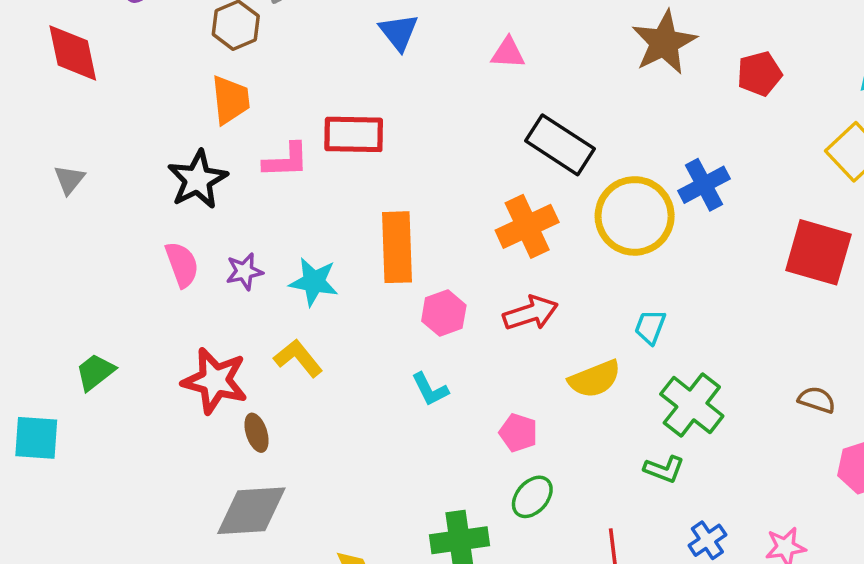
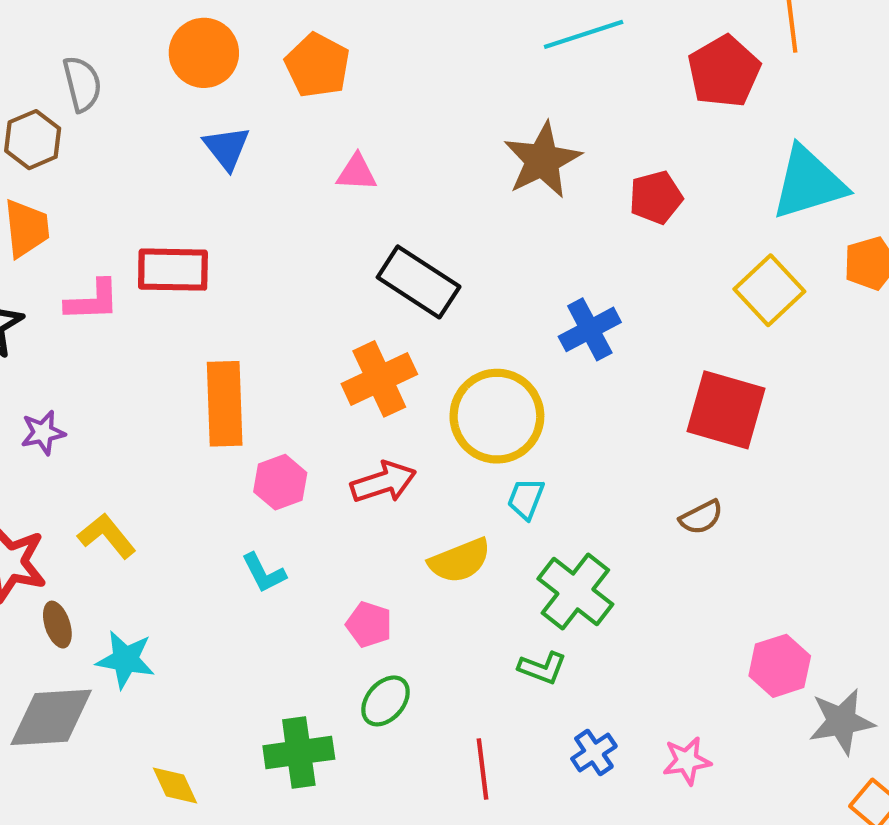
yellow circle: (635, 216) -> (497, 416), moved
cyan star: (314, 282) -> (125, 660), moved
brown semicircle: (817, 400) -> (701, 517), moved, turned 135

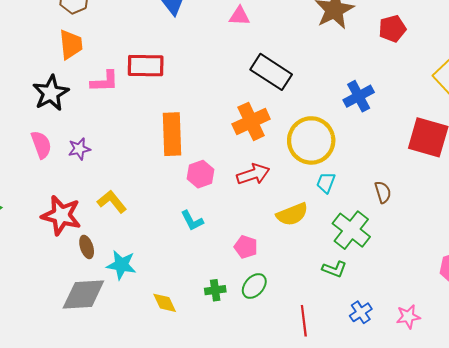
brown semicircle: (701, 517) -> (383, 192), moved, turned -80
green cross: (299, 752) -> (215, 290), moved, size x0.6
yellow diamond: (175, 786) -> (165, 303), moved

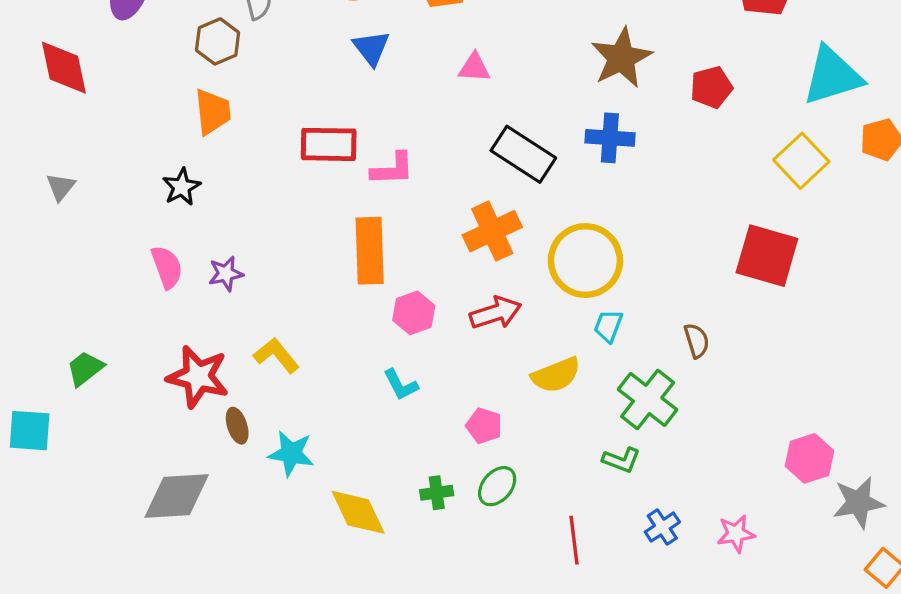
pink L-shape: (105, 81) -> (393, 169), moved
black star: (51, 93) -> (182, 187), size x0.7
blue cross: (359, 96) -> (610, 138), moved, turned 32
gray diamond: (83, 294) -> (177, 496), moved
yellow diamond: (165, 303) -> (358, 512), size x1.5

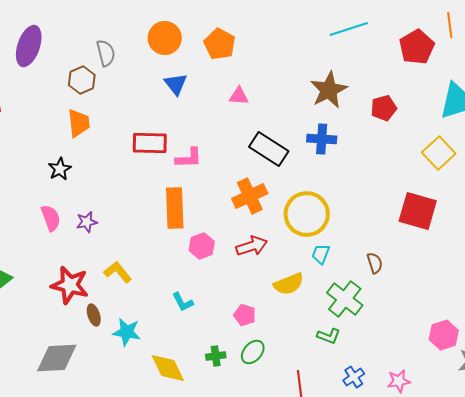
cyan L-shape: (401, 385) -> (183, 302), moved

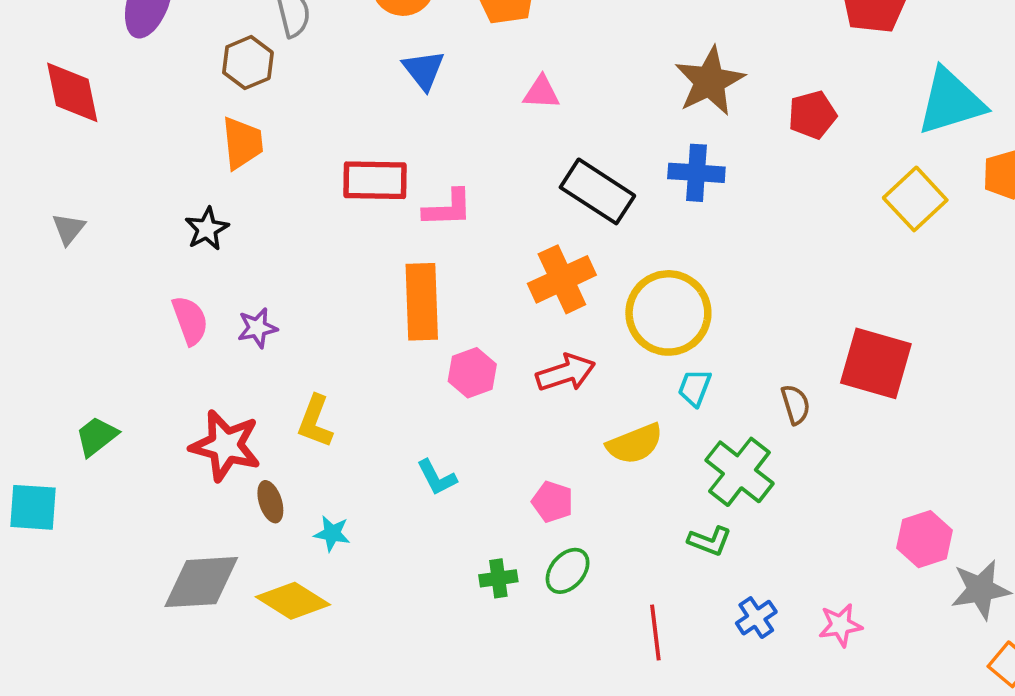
red square: (418, 211) -> (876, 363), moved
yellow L-shape: (118, 272) -> (315, 421), turned -120
cyan star: (127, 332) -> (332, 533), size x0.7
yellow diamond: (168, 368) -> (293, 601), moved, turned -33

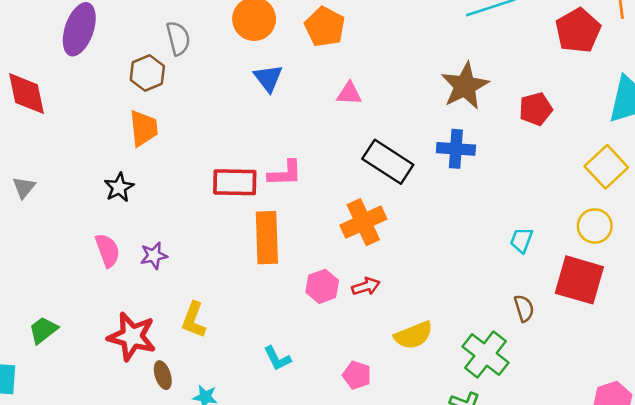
red rectangle: (375, 180) -> (235, 182), moved
yellow circle: (668, 313) -> (595, 226), moved, size x0.6
pink hexagon: (472, 373) -> (322, 286), moved
red arrow: (566, 373) -> (366, 286), size x0.7
cyan trapezoid: (695, 388) -> (521, 240), moved

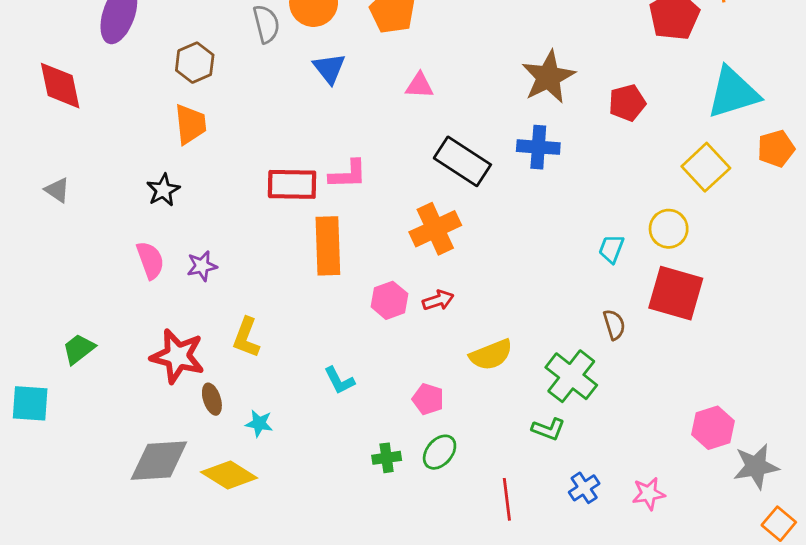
gray semicircle: (178, 38) -> (266, 24), moved
gray triangle: (24, 187) -> (57, 190), turned -35
yellow circle: (595, 226) -> (669, 229), moved

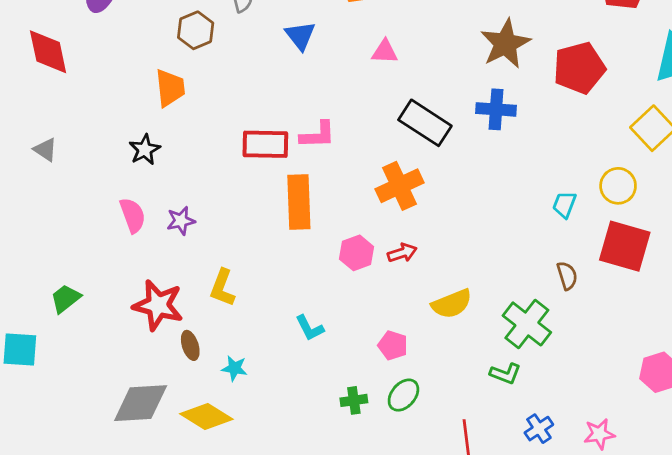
brown hexagon: (195, 63) -> (196, 30), moved
red pentagon: (627, 103) -> (579, 68), size x1.5

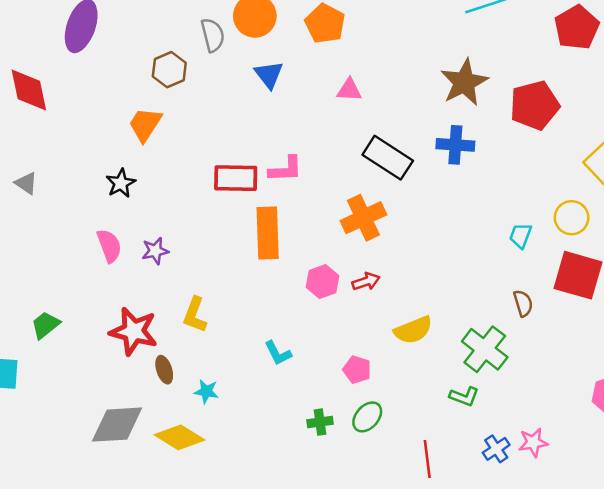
orange trapezoid: (170, 88) -> (145, 124), turned -141
pink star: (599, 434) -> (533, 442), moved

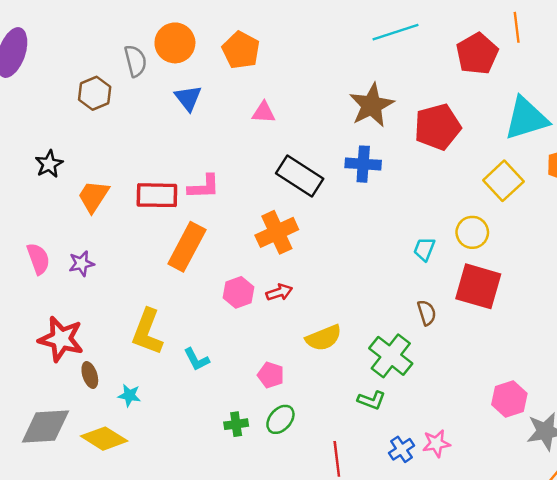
orange trapezoid: (145, 124) -> (93, 196), moved
black star: (121, 183) -> (49, 164), moved
orange rectangle: (268, 233) -> (187, 247), turned 30
yellow L-shape: (195, 315) -> (147, 332), moved, size x1.4

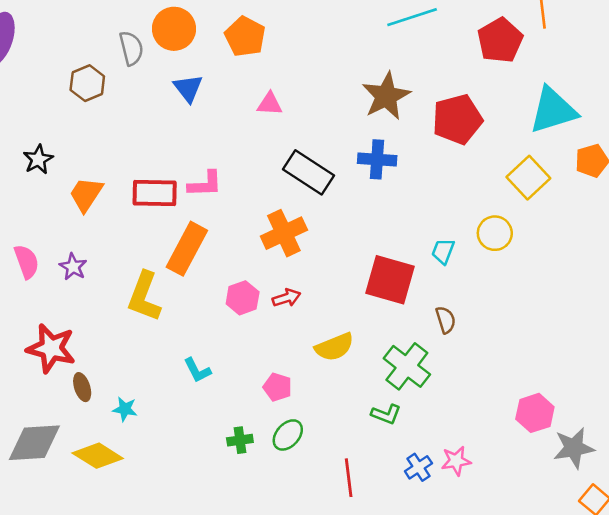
purple star: (81, 264) -> (73, 267), turned -30
red square: (478, 286) -> (390, 280), moved
yellow L-shape: (147, 332) -> (144, 297), moved

